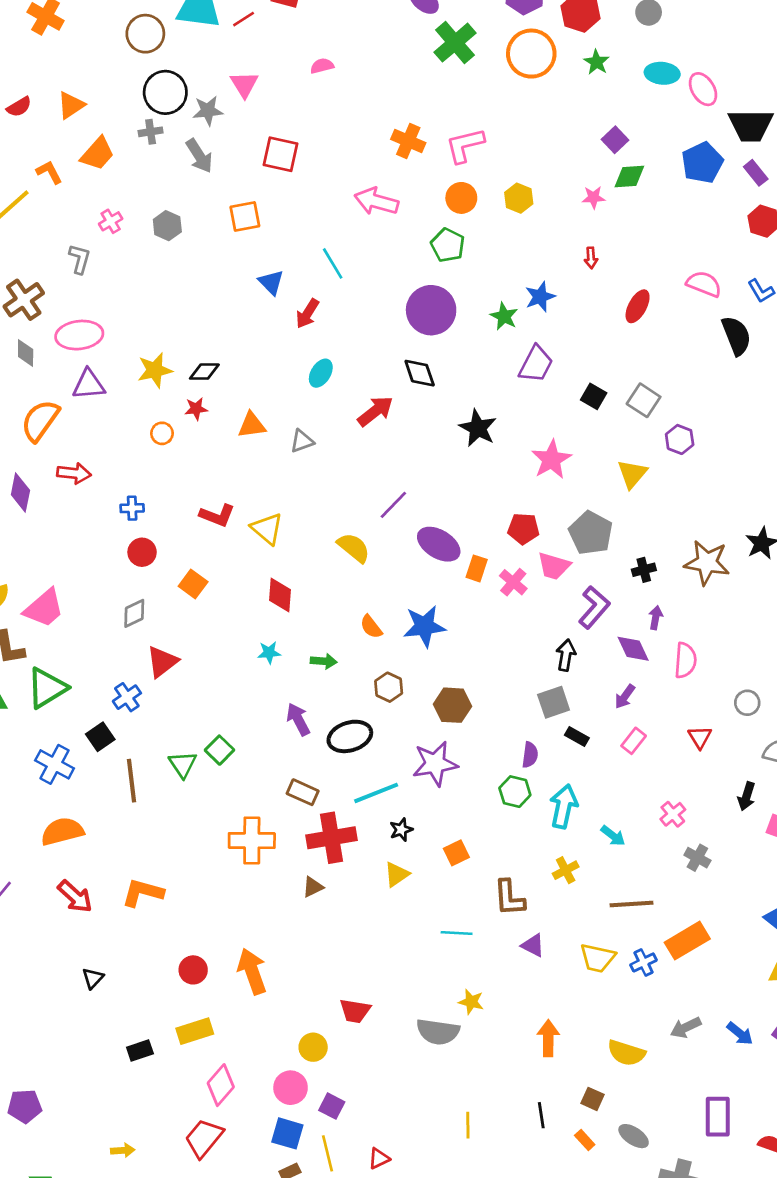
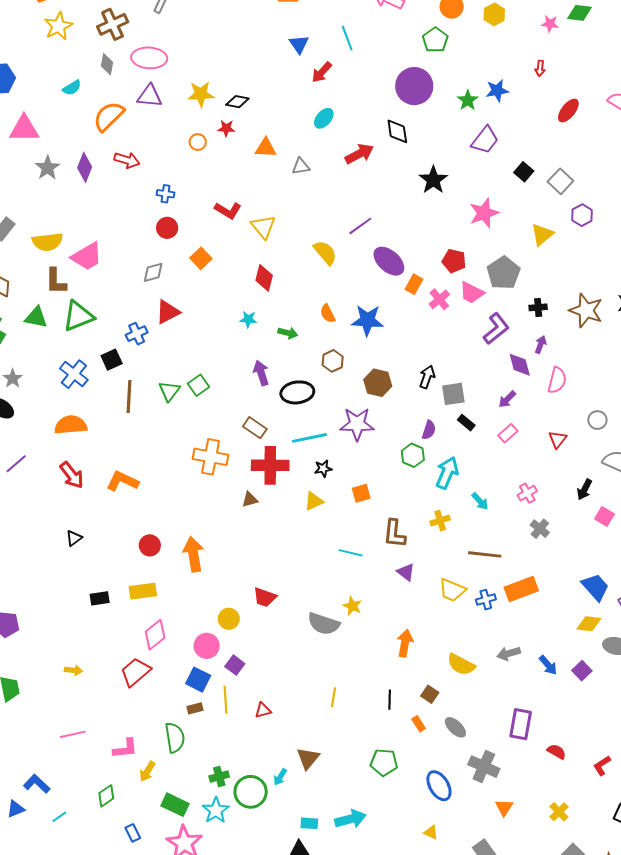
black arrow: (566, 655) -> (427, 377), moved

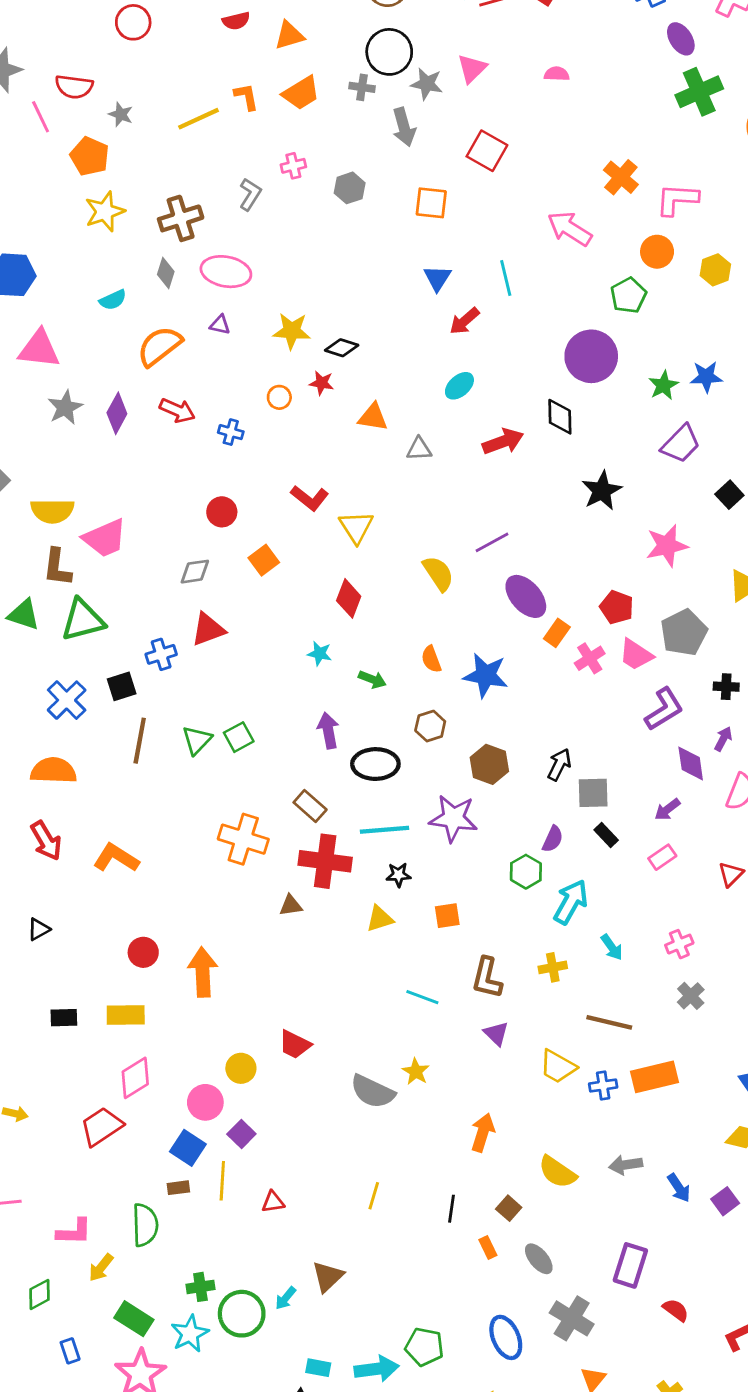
purple triangle: (150, 96) -> (220, 325), size x0.6
blue cross: (166, 194) -> (231, 432), moved
green pentagon: (384, 762) -> (424, 1347), moved

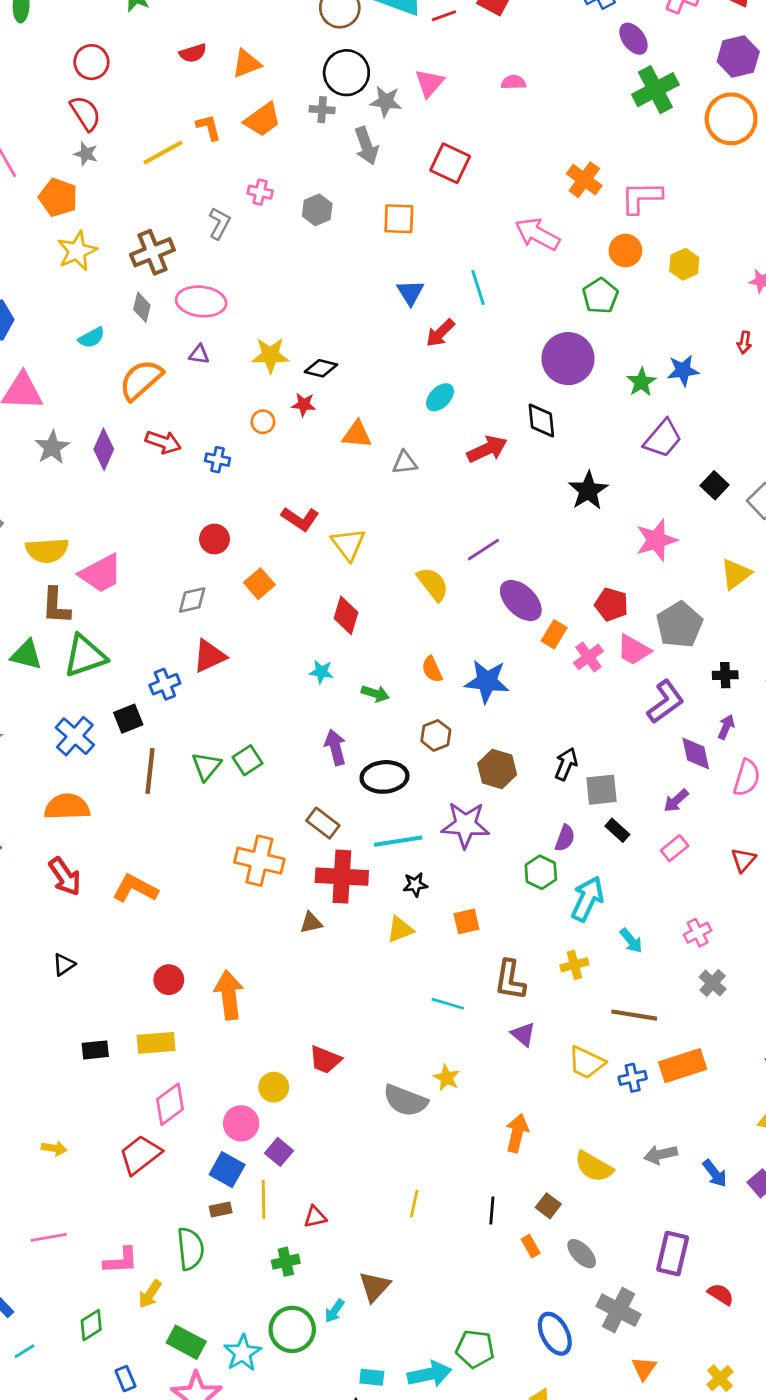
red semicircle: (74, 87) -> (85, 113), moved, turned -126
pink cross: (293, 166) -> (260, 192), turned 30
green cross: (200, 1287) -> (286, 1262), moved

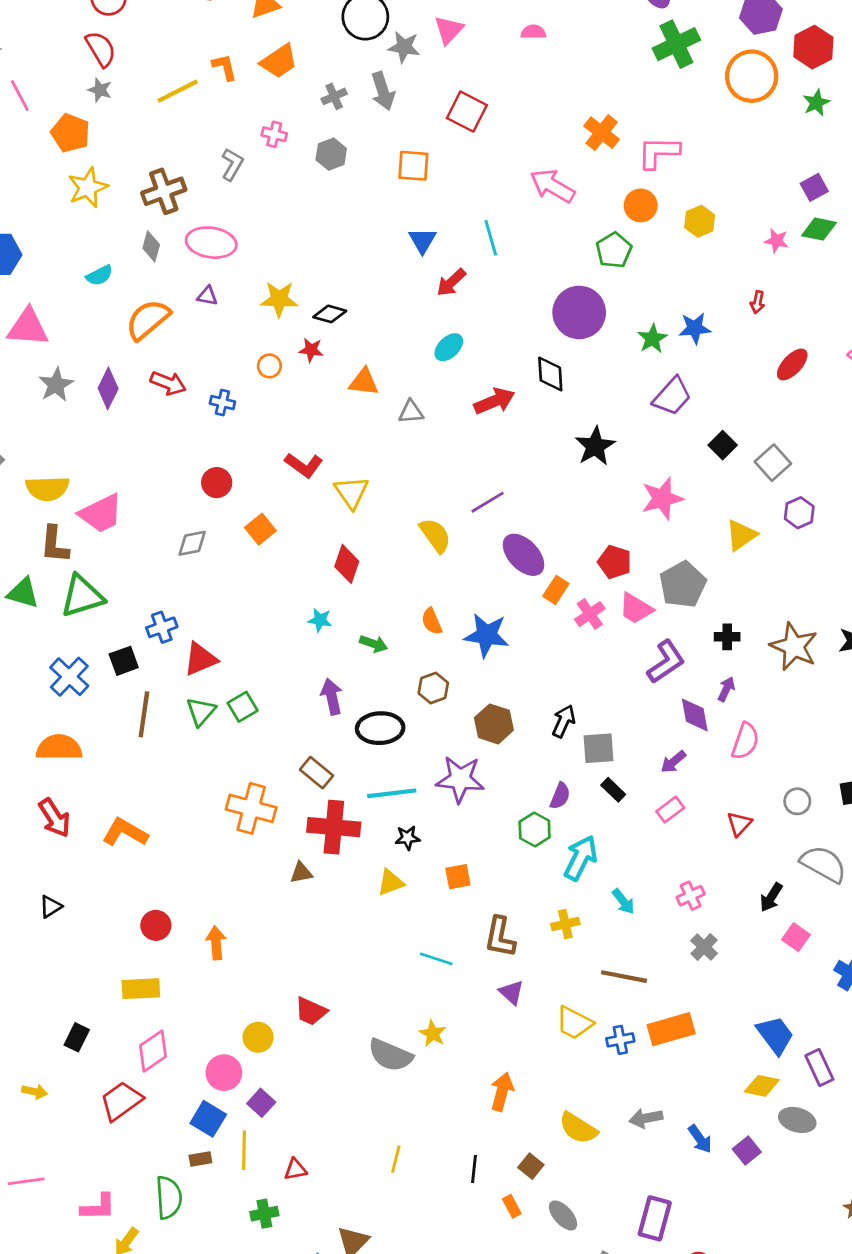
gray cross: (322, 110) -> (334, 96), moved, turned -30
red triangle: (209, 656) -> (200, 659), moved
orange arrow: (229, 995) -> (216, 943), size x0.7
black rectangle: (95, 1050) -> (77, 1037), moved, turned -60

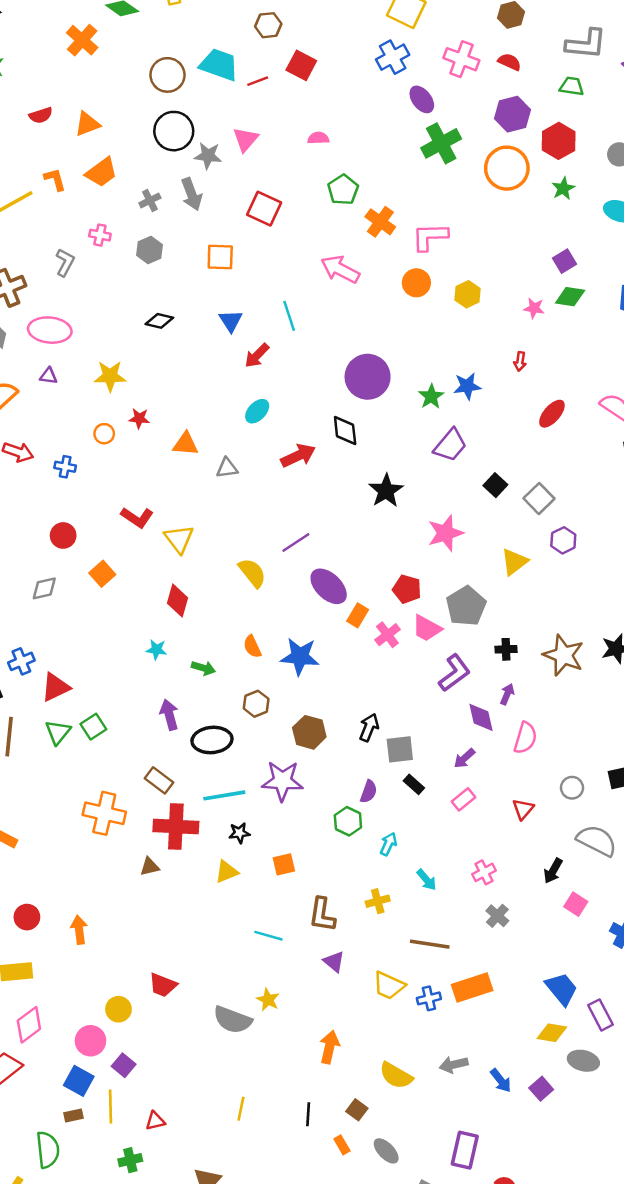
green pentagon: (614, 250) -> (343, 190), moved
black diamond: (330, 314) -> (159, 321), moved
cyan arrow: (581, 858) -> (388, 844), size x0.6

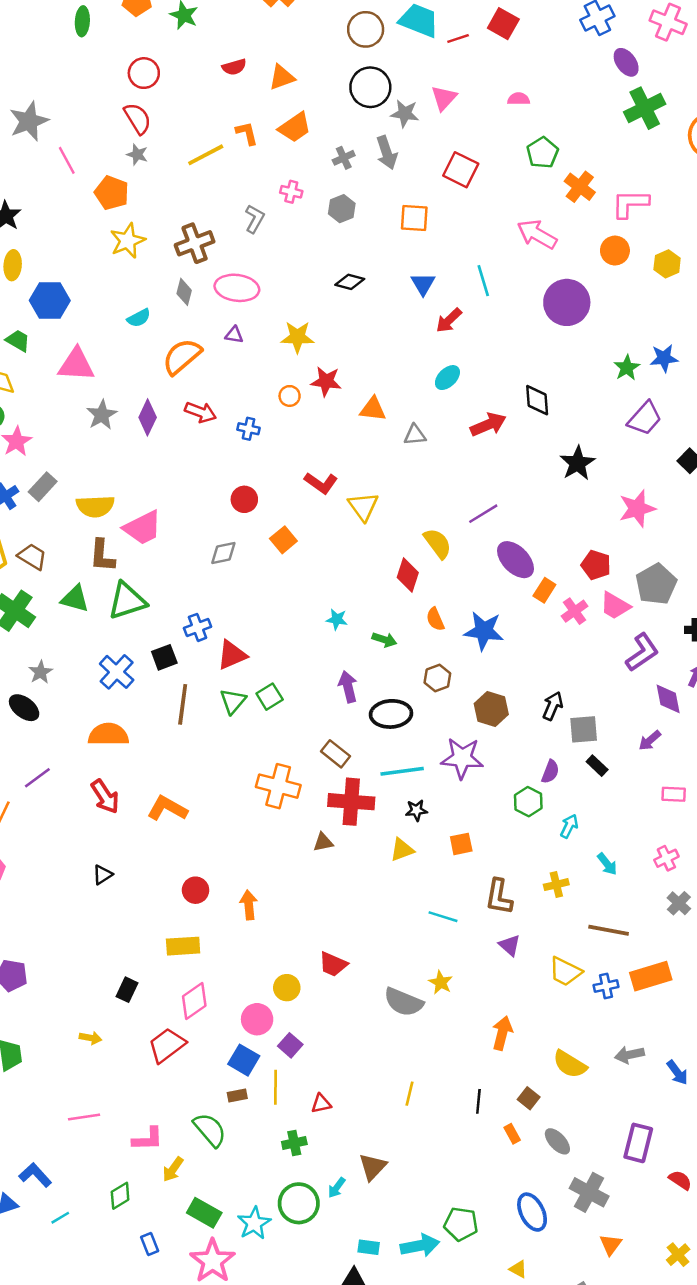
purple circle: (368, 377) -> (567, 302), moved
red star: (139, 418) -> (326, 381), size x1.4
red diamond: (177, 601) -> (408, 575), moved
pink rectangle: (463, 799) -> (674, 794), moved, turned 40
green semicircle: (48, 1150) -> (210, 1130), turned -36

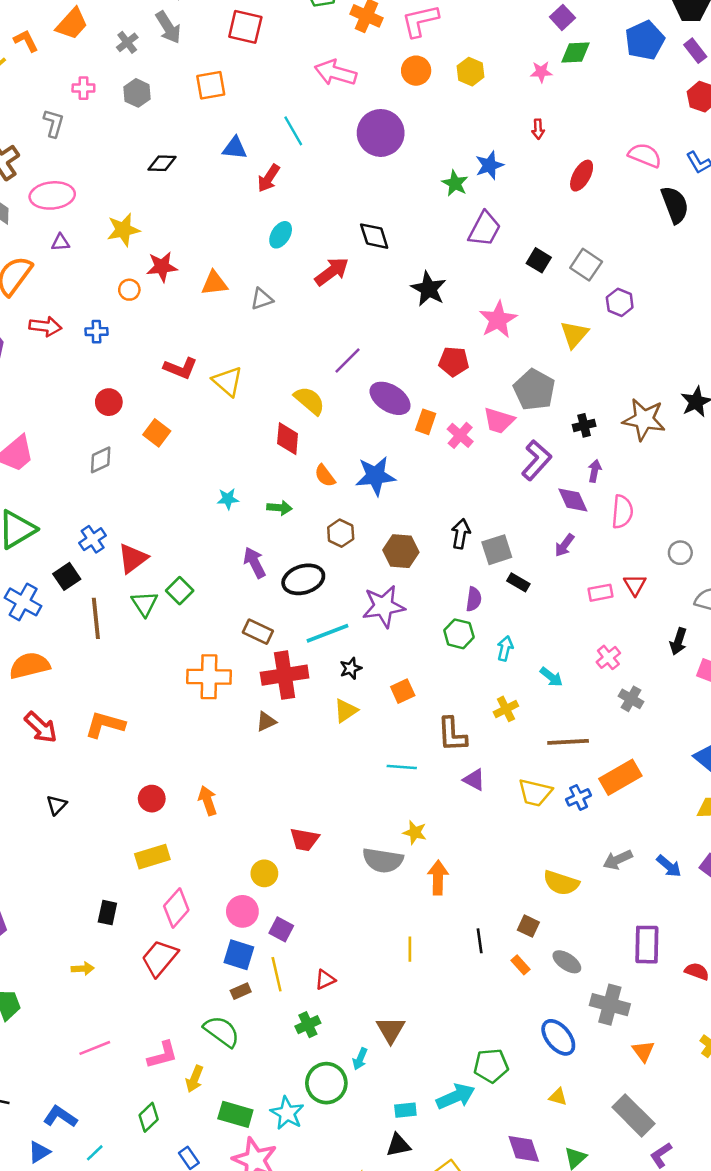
blue triangle: (423, 284) -> (235, 148), turned -40
red pentagon: (596, 565) -> (454, 362), moved
orange arrow: (502, 1033) -> (438, 878), moved

